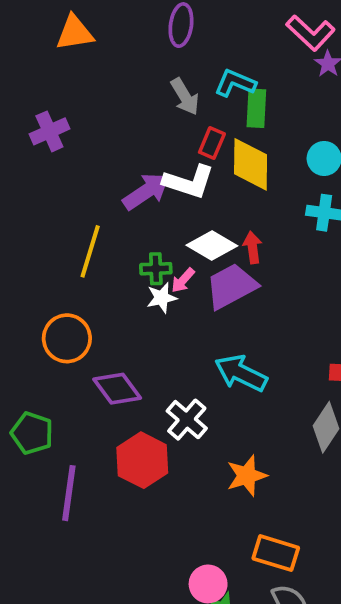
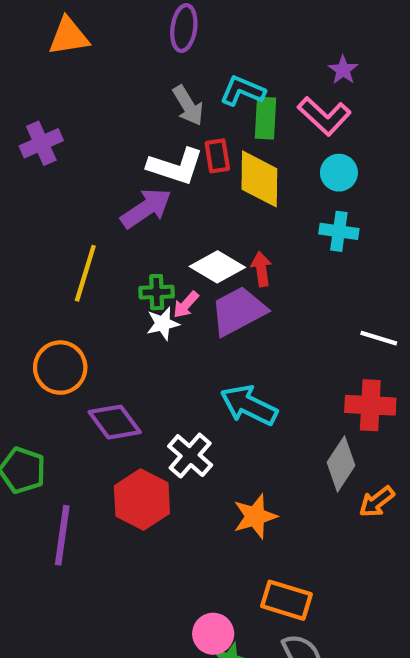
pink L-shape: (311, 33) -> (324, 116), moved
red rectangle: (212, 143) -> (217, 156), turned -32
white L-shape: (189, 182) -> (175, 166), moved

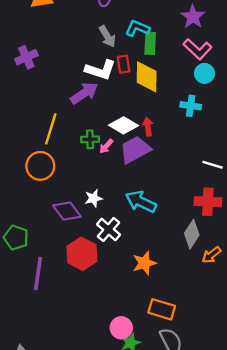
purple star: (343, 70) -> (193, 17), size x1.5
pink L-shape: (324, 116) -> (198, 49), moved
cyan circle: (339, 173) -> (204, 73), moved
white star: (163, 324) -> (93, 198), moved
orange circle: (60, 368) -> (40, 166), moved

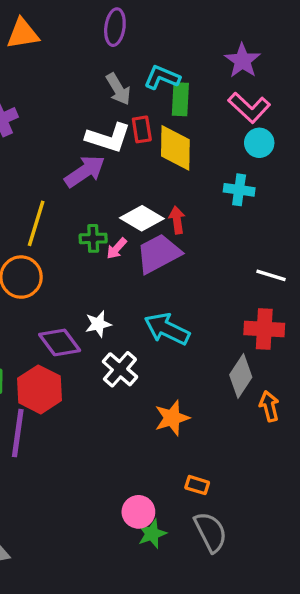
red hexagon: (82, 254) -> (39, 389), moved
orange arrow: (211, 255) -> (269, 406), turned 114
orange rectangle: (162, 309) -> (197, 485), size x0.6

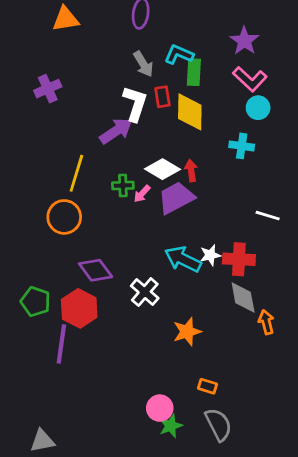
white L-shape: (108, 138) -> (135, 104), turned -90
white star: (98, 324) -> (210, 255), moved
red cross: (264, 329) -> (239, 259), moved
gray diamond: (241, 376) -> (243, 297), turned -44

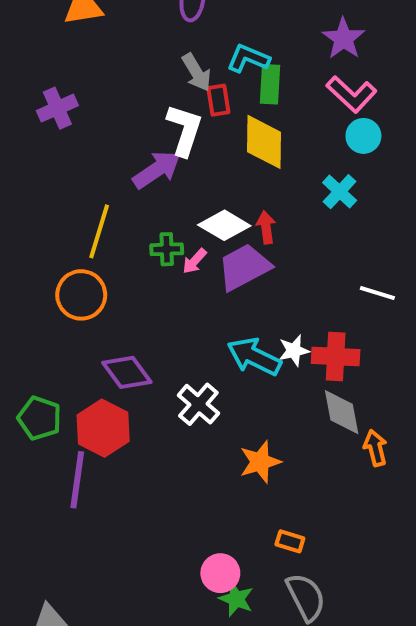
red rectangle: (162, 97) -> (218, 100), moved
cyan cross: (242, 146) -> (340, 192), turned 35
green star: (171, 426) -> (236, 599), turned -30

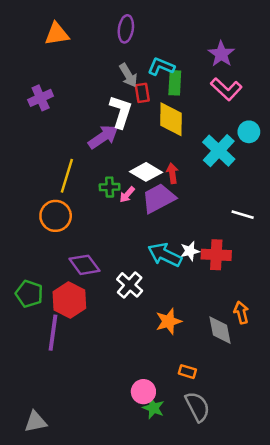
cyan circle: (363, 136) -> (249, 132), moved
cyan cross: (340, 192) -> (219, 151), size x1.5
gray diamond: (342, 412) -> (220, 330), moved

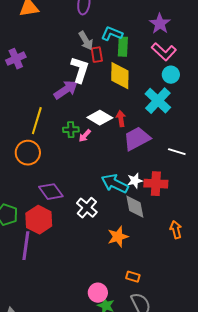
cyan circle: (249, 132) -> (171, 75), moved
purple trapezoid: (158, 198) -> (137, 139), moved
gray diamond: (220, 330) -> (135, 207), moved

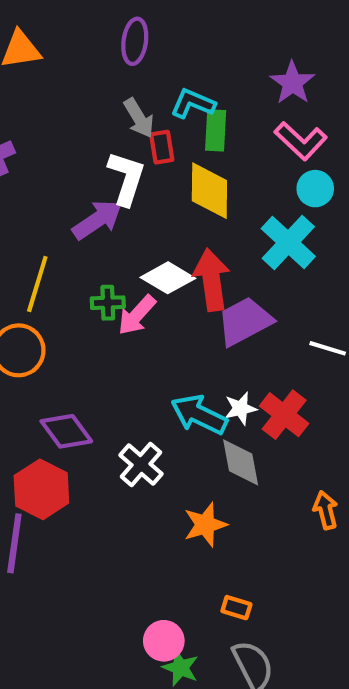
red arrow: (121, 119) -> (212, 280), size x1.8
pink arrow: (85, 136) -> (137, 315), size x1.5
red cross: (156, 184) -> (284, 415), turned 35

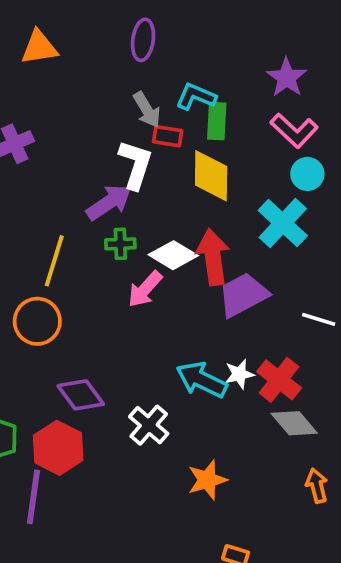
red rectangle: (162, 147) -> (168, 136), turned -72
green cross: (108, 303) -> (120, 244), moved
gray diamond: (241, 462) -> (294, 423), moved, turned -30
orange arrow: (326, 510) -> (317, 486), moved

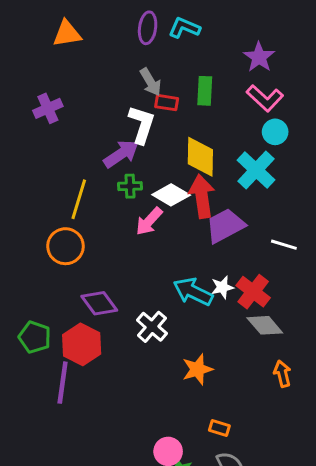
cyan L-shape: (196, 97) -> (184, 28), moved
yellow diamond: (211, 176) -> (200, 157), moved

